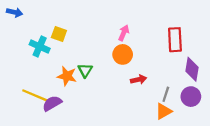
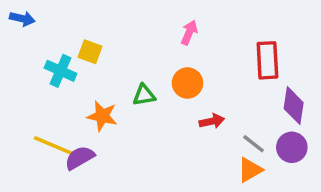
pink arrow: (124, 33) -> (189, 33), moved
green triangle: (85, 70) -> (144, 95), moved, turned 49
gray line: (166, 94) -> (254, 144), turned -70

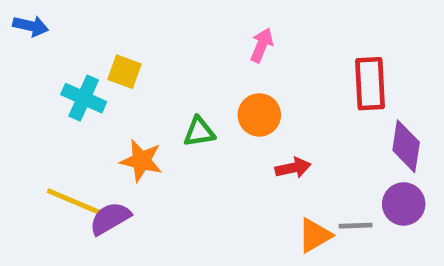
gray line: (254, 144) -> (356, 226), moved, turned -40
orange triangle: (250, 170) -> (315, 235), moved

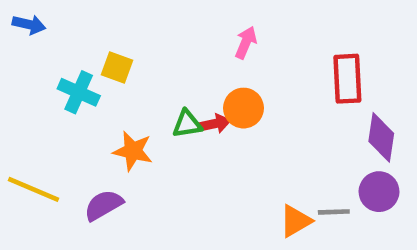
red arrow: (293, 168) -> (214, 124), moved
yellow line: (74, 202) -> (33, 189), moved

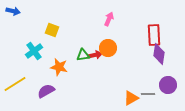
cyan cross: (79, 92) -> (34, 51), moved, turned 30
purple diamond: (381, 137) -> (159, 54), moved
yellow line: (33, 189) -> (15, 84), turned -55

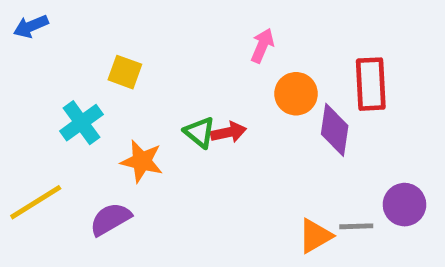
blue arrow: (13, 11) -> (31, 26), turned 144
orange circle: (108, 48) -> (296, 94), moved
purple diamond: (159, 54) -> (335, 130), moved
green triangle: (83, 55) -> (200, 132), turned 48

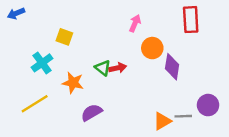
red rectangle: (371, 84) -> (191, 20), moved
yellow line: (36, 202) -> (35, 104), moved
purple semicircle: (110, 219) -> (92, 112), moved

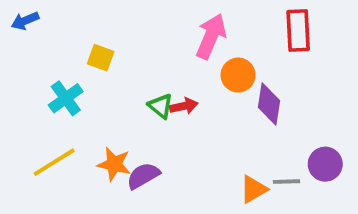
pink arrow: (135, 23) -> (211, 36), size x1.6
orange star: (73, 83) -> (114, 164), moved

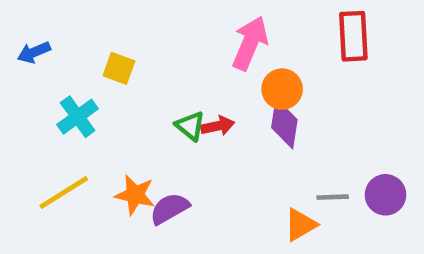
blue arrow: (25, 21) -> (34, 52), moved
purple diamond: (269, 104) -> (284, 124), moved
gray line: (286, 182) -> (333, 197), moved

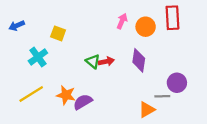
pink arrow: (250, 43) -> (122, 21), size x0.6
orange circle: (282, 89) -> (146, 27), moved
purple circle: (385, 195) -> (177, 83), moved

